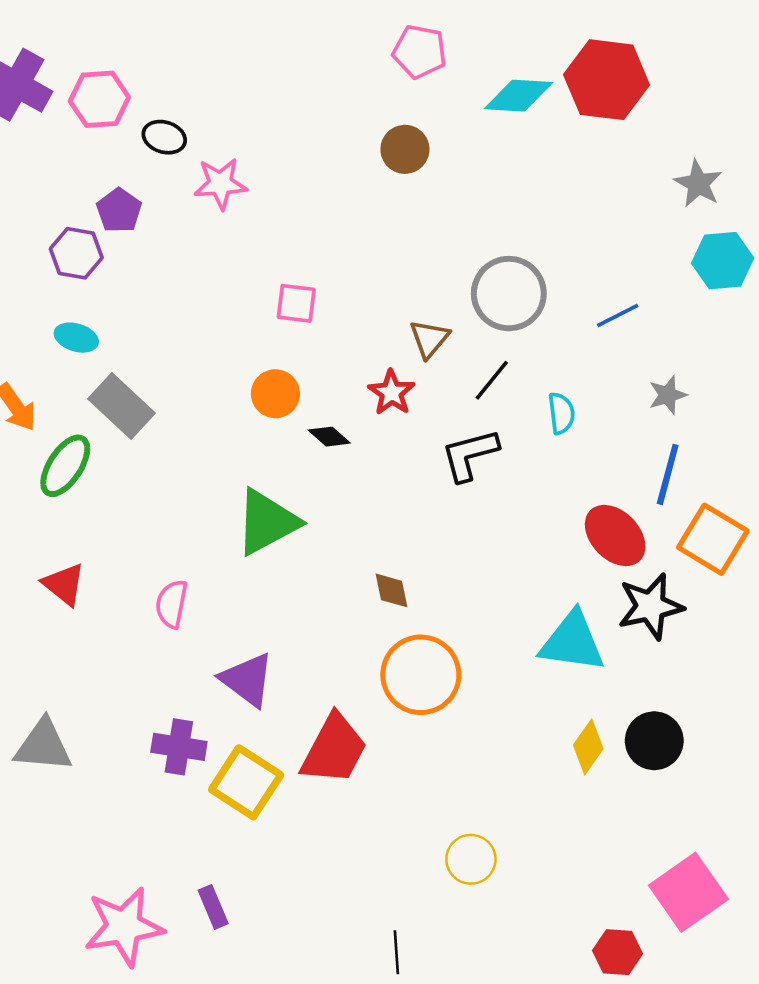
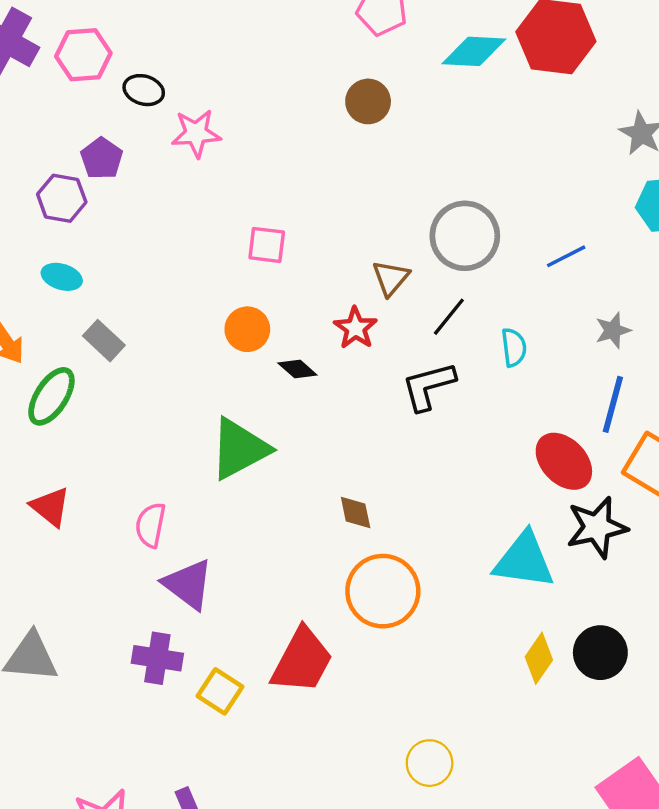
gray rectangle: (121, 406) -> (104, 341), size x0.7
purple triangle: (247, 680) -> (188, 584), moved
yellow square: (246, 782) -> (220, 691), size x0.7

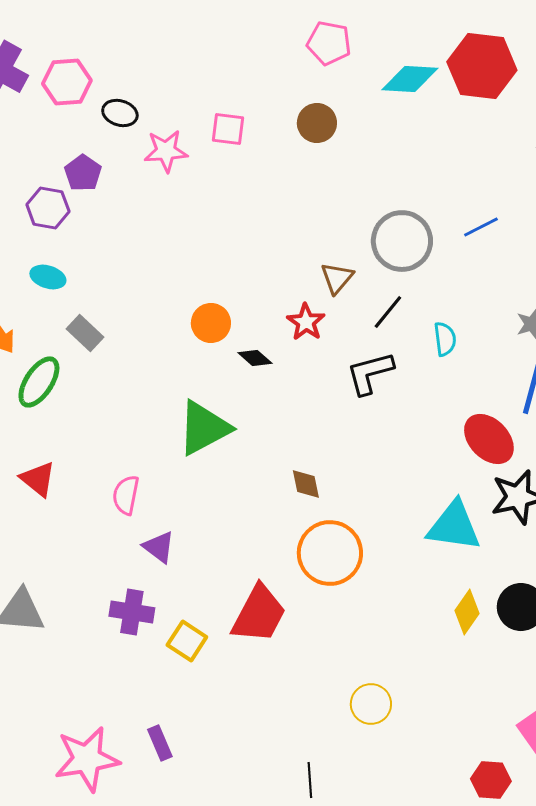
pink square: (267, 245) -> (228, 129), moved
blue line: (566, 256) -> (481, 227), moved
purple triangle: (188, 584) -> (159, 547), size x0.7

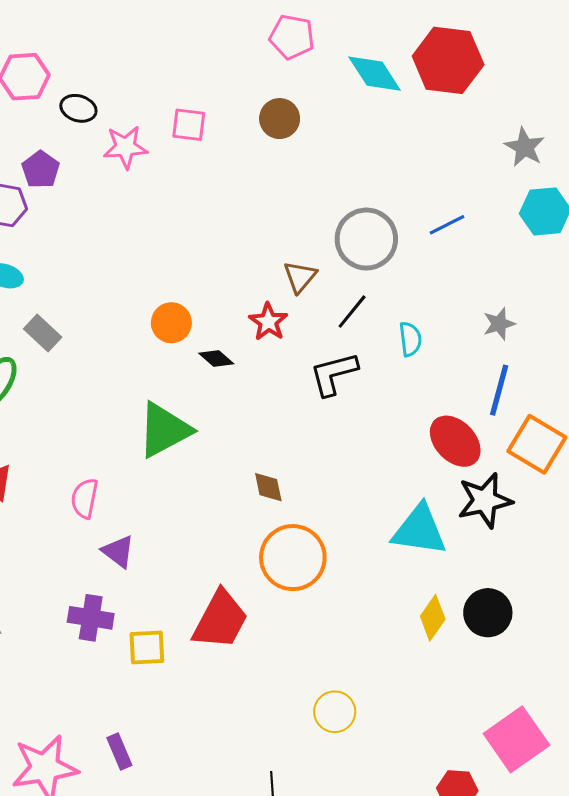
cyan diamond: (410, 79) -> (375, 74), turned 54
yellow square: (187, 641) -> (147, 647), turned -36

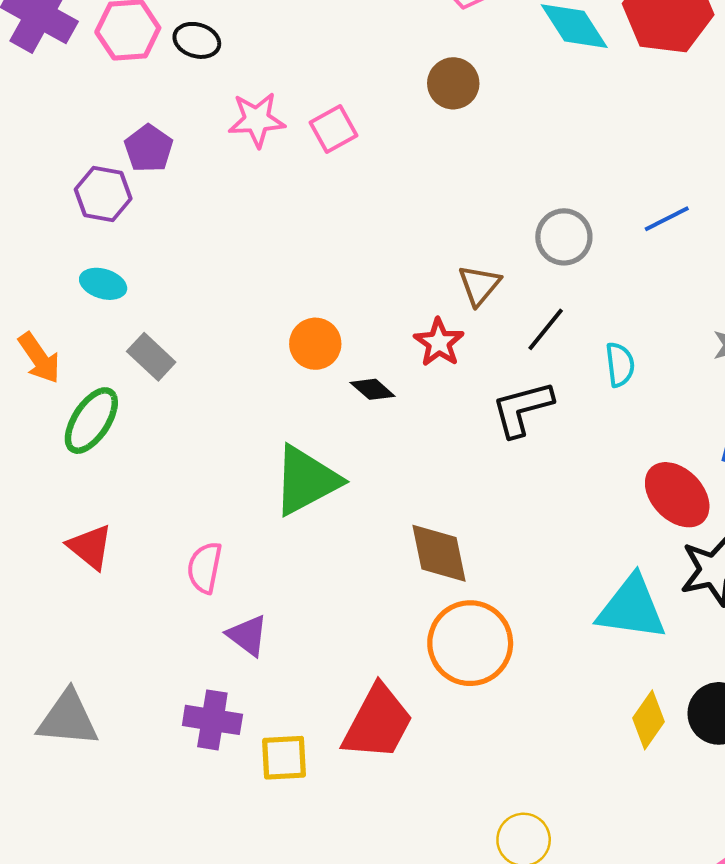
black ellipse: (78, 108) -> (197, 40), moved
pink square: (189, 125) -> (333, 129), moved, turned -36
gray circle: (366, 239) -> (564, 237), size x0.7
brown diamond: (268, 487) -> (439, 553), size x1.6

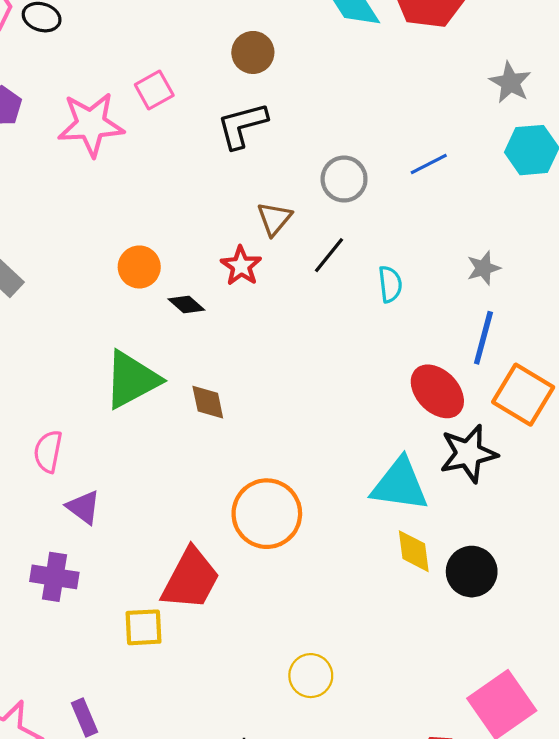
pink star: (257, 120) -> (91, 124), moved, size x1.4
black L-shape: (522, 409) -> (242, 125), moved
brown diamond: (439, 553) -> (208, 402), moved, size x0.7
yellow diamond: (649, 720) -> (414, 551), moved, turned -42
yellow square: (284, 758) -> (143, 627), moved

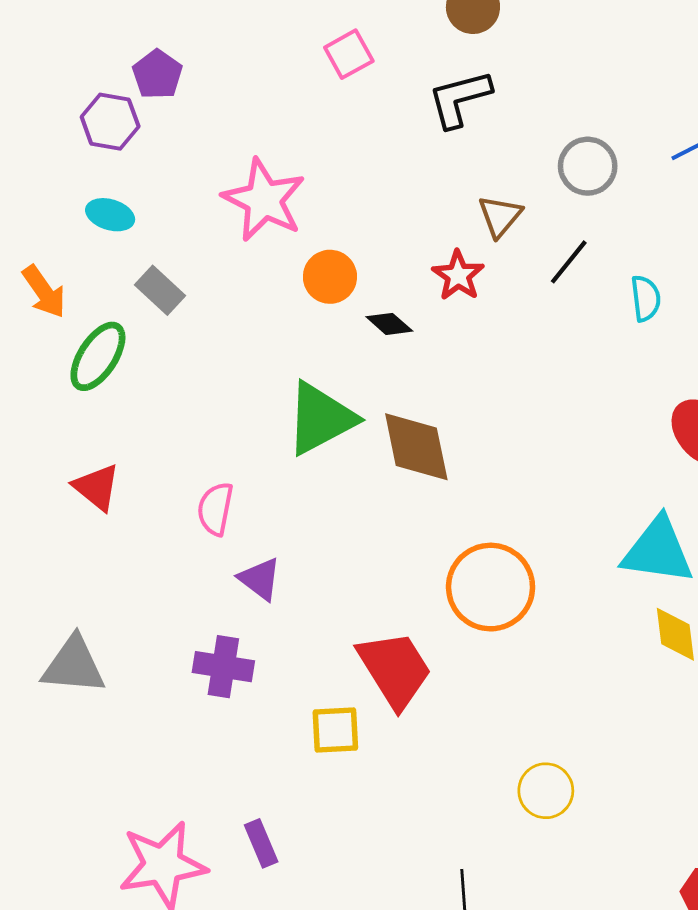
pink star: (91, 124) -> (264, 200), moved, turned 30
brown diamond: (208, 402) -> (416, 447), size x1.6
red trapezoid: (191, 579) -> (395, 669), turned -60

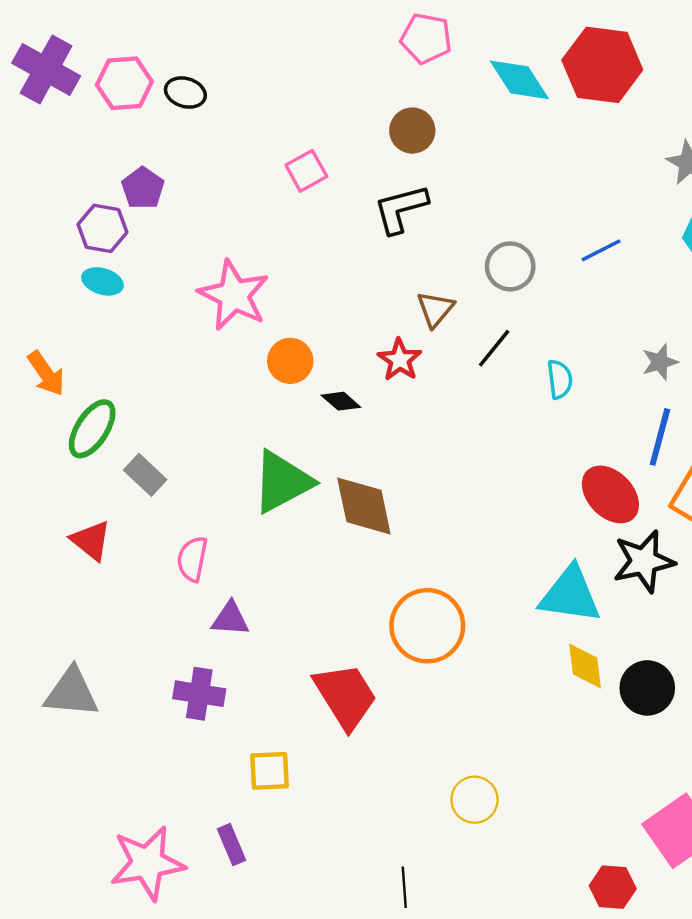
cyan ellipse: (110, 215) -> (102, 281), moved
gray rectangle: (160, 290) -> (145, 475), moved
purple triangle: (260, 579) -> (230, 619), turned -33
yellow square: (335, 730) -> (269, 771), moved

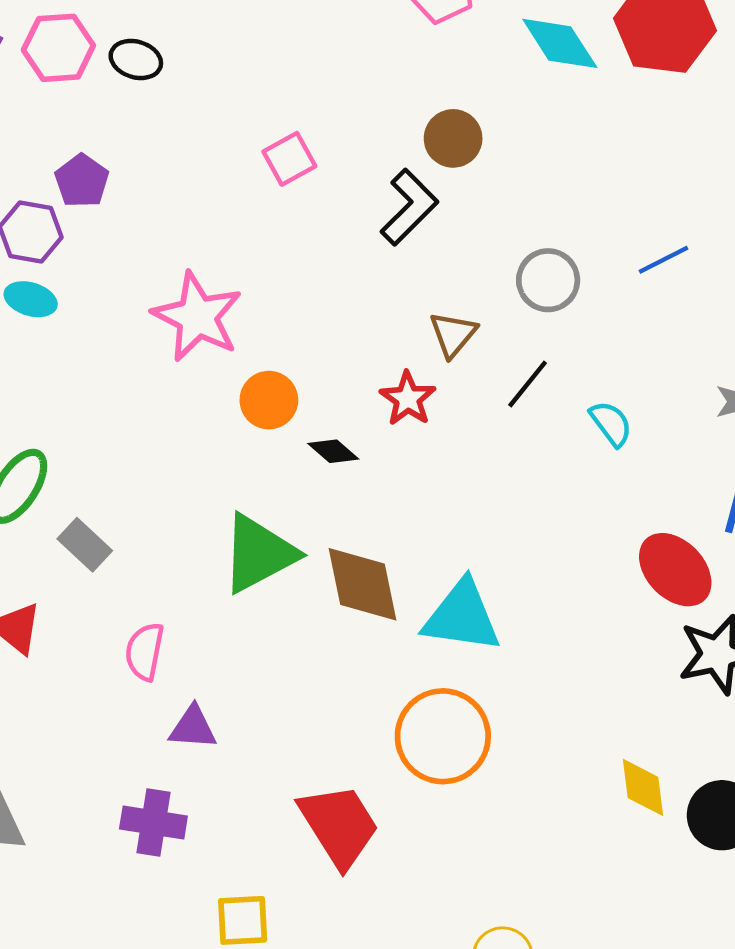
brown circle: (412, 131) -> (453, 138), moved
black L-shape: (401, 209) -> (409, 207), turned 150
cyan semicircle: (560, 379) -> (611, 423), turned -30
cyan triangle: (570, 595) -> (462, 616), moved

